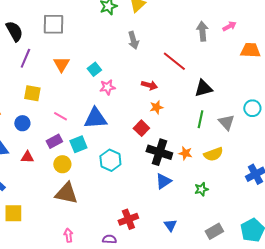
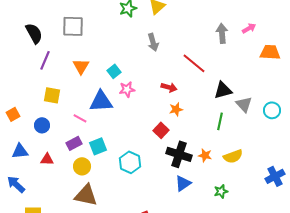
blue triangle: (95, 118) -> (101, 101), moved
gray triangle: (226, 122) -> (244, 104), moved

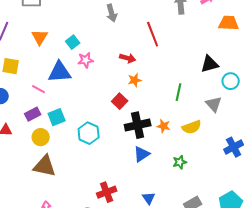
red line: (194, 63) -> (153, 34), turned 30
black triangle: (223, 90) -> (210, 64), moved
gray triangle: (244, 104) -> (214, 104), moved
black cross: (179, 154) -> (138, 125), turned -30

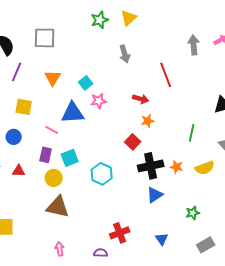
purple rectangle: (33, 114) -> (46, 155), turned -49
green star: (180, 162) -> (193, 213), moved

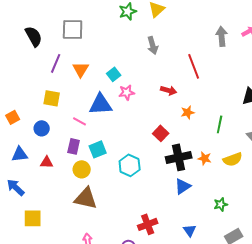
purple line: (17, 72) -> (56, 63), moved
orange star: (148, 121) -> (188, 112), moved

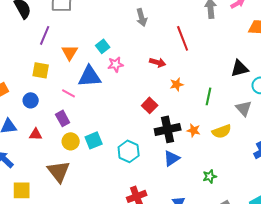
orange triangle: (81, 69) -> (70, 52), moved
purple rectangle: (74, 146) -> (63, 118), turned -42
cyan square: (98, 149) -> (94, 140), moved
cyan hexagon: (130, 165) -> (129, 151), moved
brown triangle: (86, 198) -> (59, 171), moved, turned 40

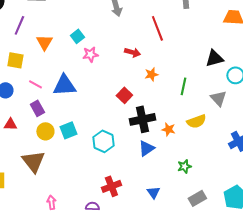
blue triangle: (90, 76) -> (64, 85), moved
pink line: (69, 93) -> (35, 84), moved
orange star: (194, 130) -> (168, 129), moved

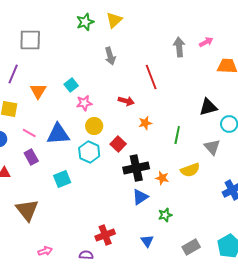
yellow circle: (45, 131) -> (94, 126), moved
cyan hexagon: (103, 141) -> (89, 152), moved
green star: (184, 166) -> (165, 215), moved
pink arrow: (51, 202) -> (45, 251), turned 80

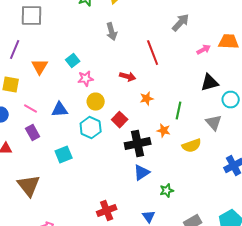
pink arrow: (206, 42) -> (204, 50), moved
gray arrow: (179, 47) -> (181, 23), turned 48
blue triangle: (58, 134) -> (60, 110), size x0.7
orange star: (162, 178) -> (164, 131), moved

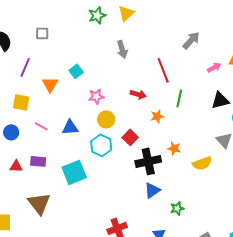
gray square: (32, 16) -> (42, 33), size x0.6
cyan square: (73, 61) -> (76, 71), moved
green line: (179, 111) -> (179, 98), moved
purple rectangle: (33, 133) -> (38, 161), moved, turned -56
cyan square: (64, 155) -> (74, 172), size x1.4

